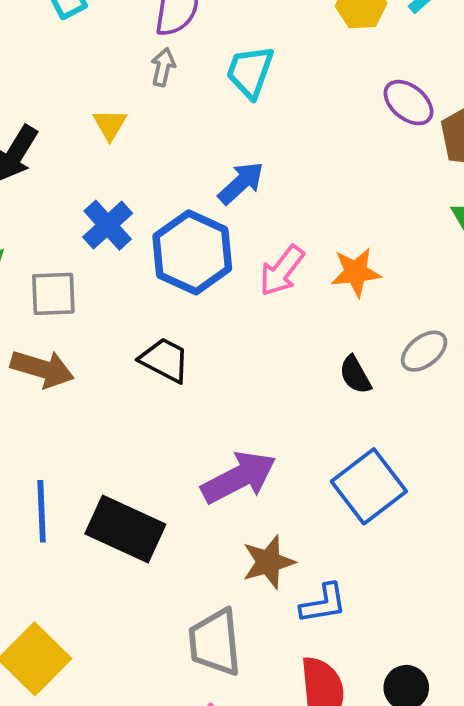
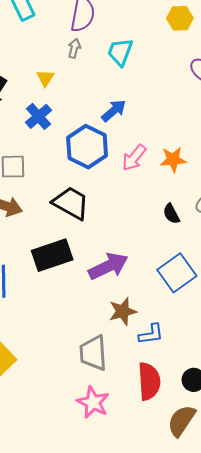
blue cross: (108, 225) -> (38, 116), moved
black trapezoid: (165, 360) -> (71, 203), size x1.4
black rectangle: (125, 529) -> (52, 255), moved, turned -45

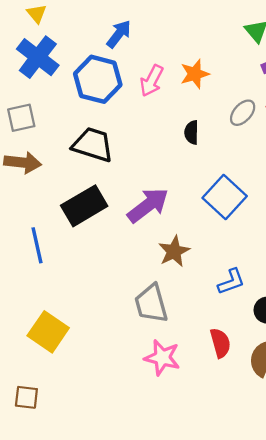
blue cross: (38, 116) -> (38, 57), size x1.4
black semicircle: (171, 214) -> (192, 132), moved, turned 40
blue L-shape: (151, 334) -> (231, 282), moved
red semicircle: (149, 381) -> (220, 343), moved, size x0.7

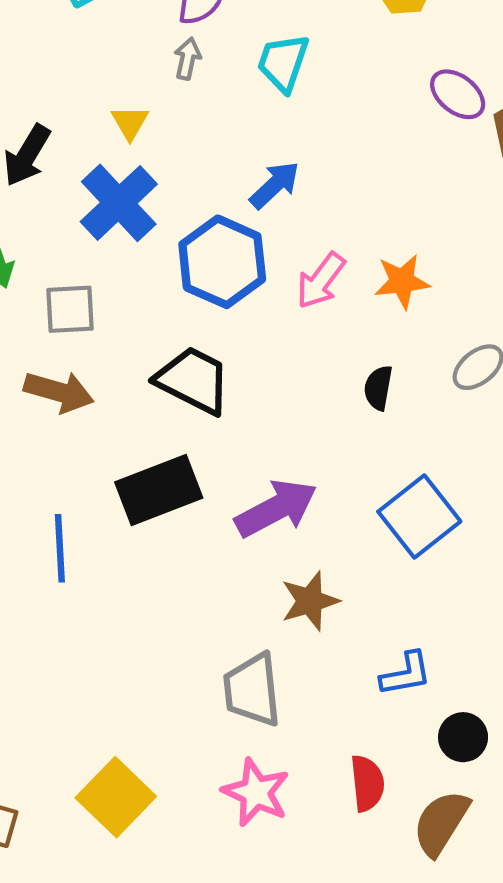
yellow square: (48, 332) -> (116, 797), moved

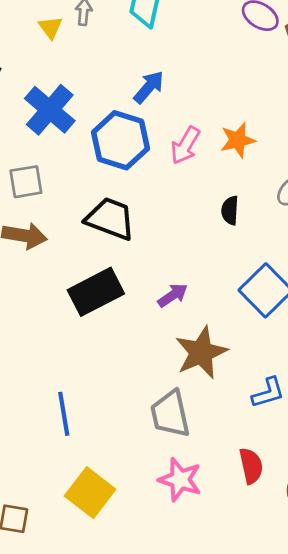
yellow triangle: (130, 122) -> (50, 28), moved
purple arrow: (276, 508) -> (173, 295), size x0.6
blue line: (60, 548) -> (64, 414), moved
brown star: (310, 601) -> (201, 353), size x1.4

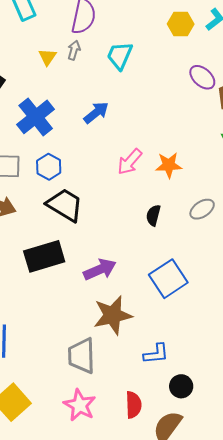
blue arrow: (149, 87) -> (96, 113), moved
blue hexagon: (120, 140) -> (49, 167), moved, size x0.6
purple arrow: (173, 295) -> (100, 269), size x1.4

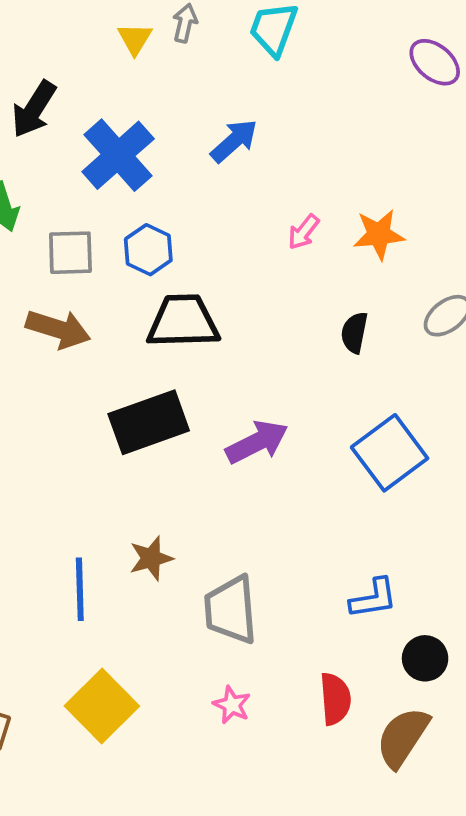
pink arrow: (130, 162) -> (303, 232), size x0.7
black trapezoid: (65, 205) -> (183, 321), turned -30
brown star: (113, 315) -> (151, 558), moved, size x0.6
pink star: (80, 405) -> (232, 705), size x0.6

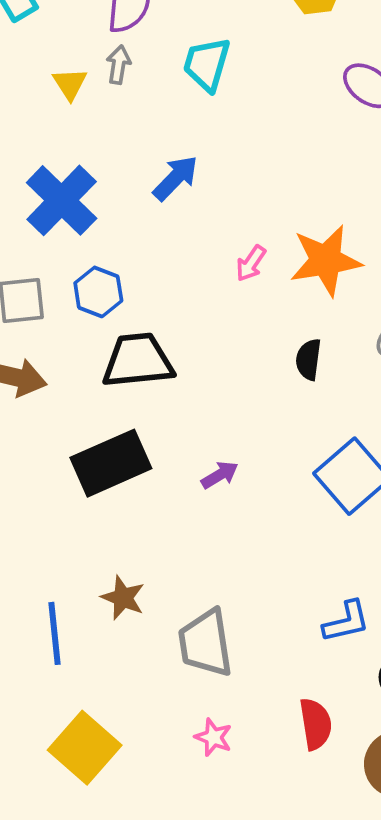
orange star: (379, 234) -> (326, 260), size x1.4
purple arrow: (257, 442) -> (220, 475), size x0.6
brown star: (151, 558) -> (123, 598), turned -30

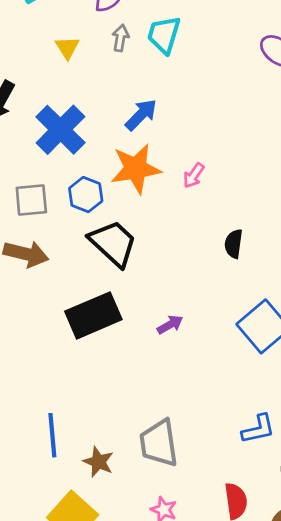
gray arrow: (119, 65) -> (120, 38), moved
orange star: (326, 260) -> (136, 169), moved
black trapezoid: (138, 361) -> (113, 243), turned 48
brown star: (123, 598) -> (98, 462), moved

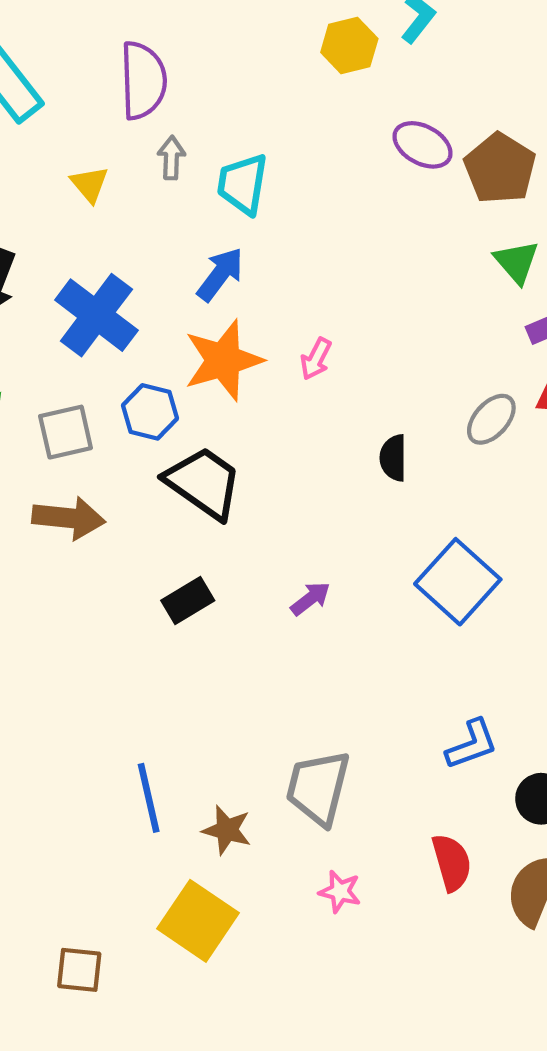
cyan trapezoid: (164, 35) -> (243, 184), moved
black rectangle: (93, 315) -> (188, 601), size x0.6
gray trapezoid: (159, 443) -> (318, 788), turned 30

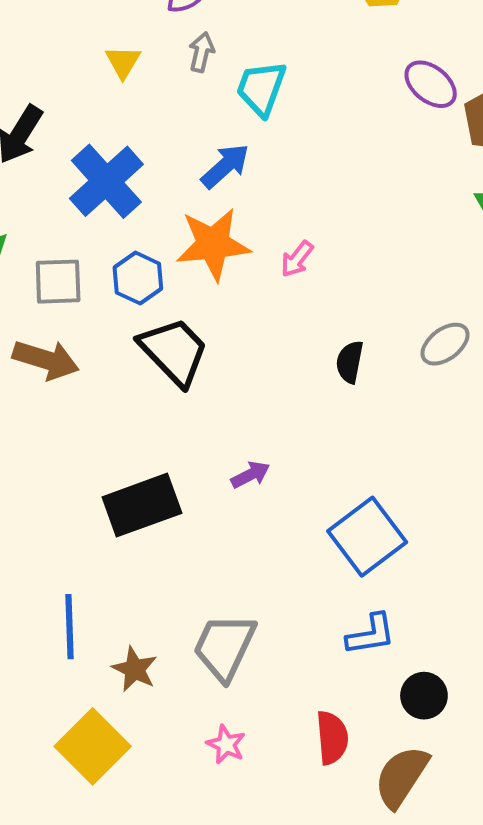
blue square: (458, 582) -> (367, 537), moved
black rectangle: (188, 601) -> (142, 505), moved, size x1.6

